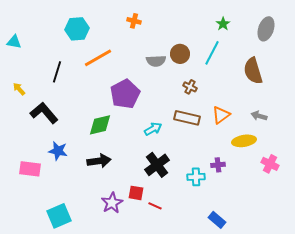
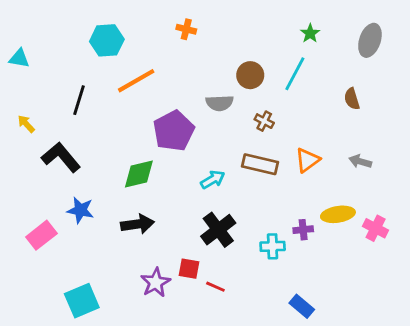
gray semicircle: (156, 61) -> (220, 103), moved
brown semicircle: (253, 71) -> (352, 99), size x0.6
yellow ellipse: (244, 141) -> (338, 214), moved
pink rectangle: (30, 169) -> (41, 235), turned -45

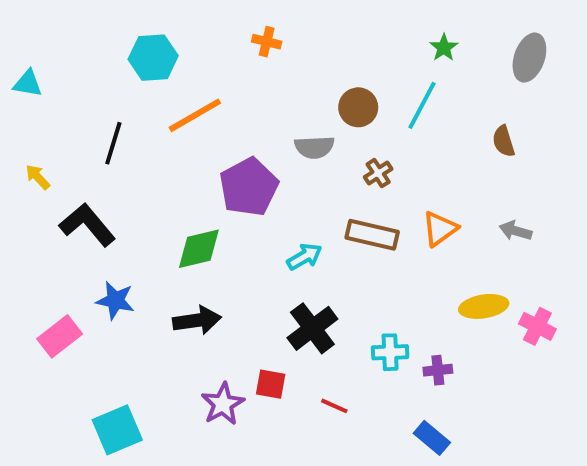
brown cross: (264, 121) -> (378, 173), turned 30
purple cross: (303, 230) -> (438, 370), moved
red line: (215, 287) -> (334, 406), moved

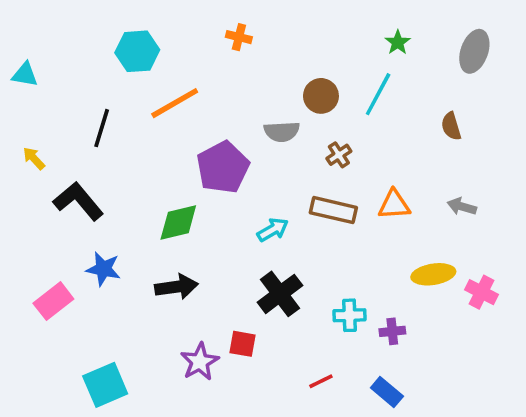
orange triangle: (440, 229) -> (394, 205), turned 32
red line: (334, 406) -> (321, 381), moved, turned -50

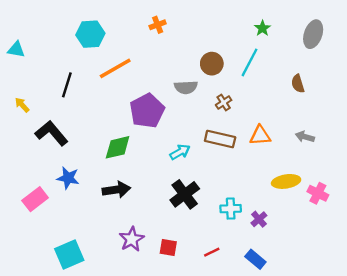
orange cross: (239, 37) -> (158, 25), turned -35
purple cross: (392, 331) -> (259, 219), turned -35
red square: (242, 344) -> (168, 247), moved

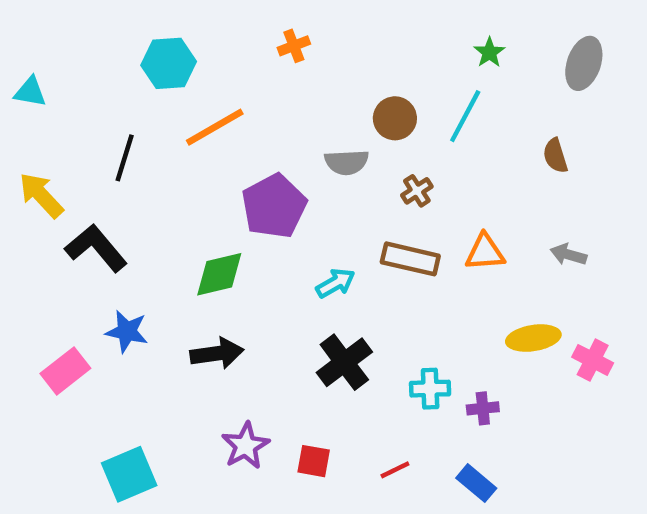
yellow arrow: (22, 105) -> (41, 195), size x1.6
purple cross: (259, 219) -> (483, 408), turned 35

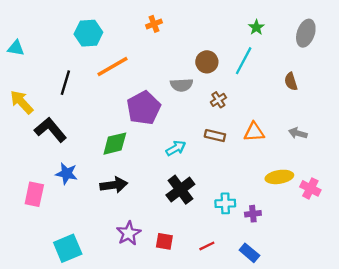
brown rectangle: (410, 259) -> (215, 136), size x0.7
pink rectangle: (65, 371) -> (34, 194), turned -40

